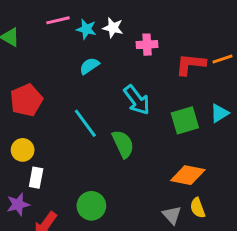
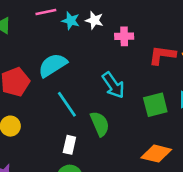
cyan semicircle: (89, 66) -> (53, 65), moved, size x1.6
white rectangle: (36, 178) -> (69, 145), moved

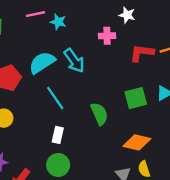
white star: (94, 20) -> (127, 15), moved
cyan arrow: (113, 85) -> (74, 61), moved
green semicircle: (100, 124) -> (99, 114), moved

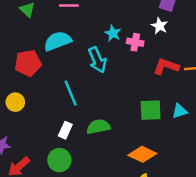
cyan star: (58, 22) -> (113, 33), moved
cyan semicircle: (42, 62) -> (58, 41), moved
green semicircle: (99, 114) -> (98, 127), moved, turned -90

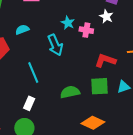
cyan semicircle: (58, 41) -> (22, 30), size x0.6
red L-shape: (166, 66) -> (105, 60), moved
green semicircle: (98, 127) -> (70, 92), moved

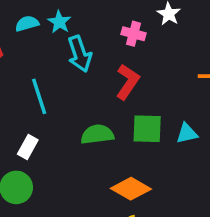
cyan star: (68, 23) -> (59, 22), moved
red L-shape: (105, 60) -> (128, 82), moved, turned 100

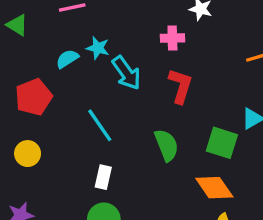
green square: (147, 129) -> (222, 143), moved, turned 32
green semicircle: (97, 134) -> (166, 145), turned 92
orange diamond: (131, 189) -> (214, 188), turned 42

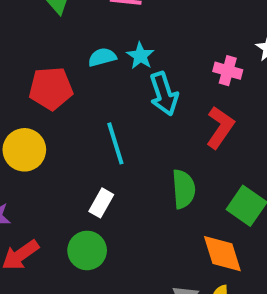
yellow circle: (28, 154) -> (24, 150), size x1.4

